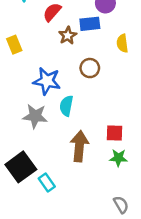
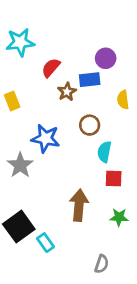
cyan semicircle: (66, 106) -> (104, 152), moved
gray star: (35, 116) -> (20, 165), moved, turned 30
red square: (115, 133) -> (114, 178), moved
gray semicircle: (121, 205) -> (102, 264), moved, turned 48

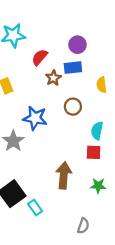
purple circle: (106, 58) -> (77, 45), moved
cyan semicircle: (104, 152) -> (97, 131), moved

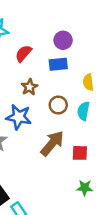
brown star: (53, 78) -> (29, 87), moved
cyan semicircle: (97, 131) -> (83, 111), moved
brown arrow: (64, 175) -> (52, 143), moved, turned 35

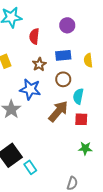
red semicircle: (23, 53) -> (34, 36), turned -35
blue rectangle: (58, 64) -> (63, 55), moved
cyan semicircle: (83, 111) -> (78, 96), moved

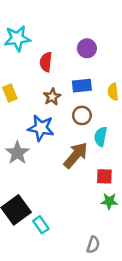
red square: (81, 119) -> (104, 176), moved

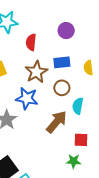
brown star: (52, 97) -> (36, 72), size x1.5
green star: (109, 201) -> (74, 161), moved

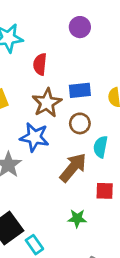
purple circle: (66, 31) -> (80, 27), moved
green star: (74, 161) -> (77, 218), moved

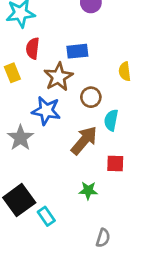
red semicircle: (40, 64) -> (33, 48), moved
blue rectangle: (80, 90) -> (77, 51), moved

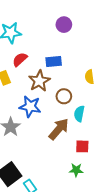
red semicircle: (33, 48) -> (20, 59), turned 42
green star: (88, 191) -> (76, 170), moved

